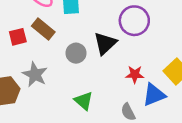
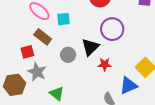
red square: (18, 37) -> (27, 52), moved
red star: (135, 74) -> (105, 64), moved
green triangle: (84, 101) -> (57, 94), moved

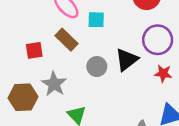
red square: (27, 52) -> (34, 50), moved
red star: (105, 64) -> (163, 74), moved

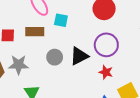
brown rectangle: (67, 40) -> (35, 32), turned -54
gray star: (54, 84) -> (19, 65), turned 30

